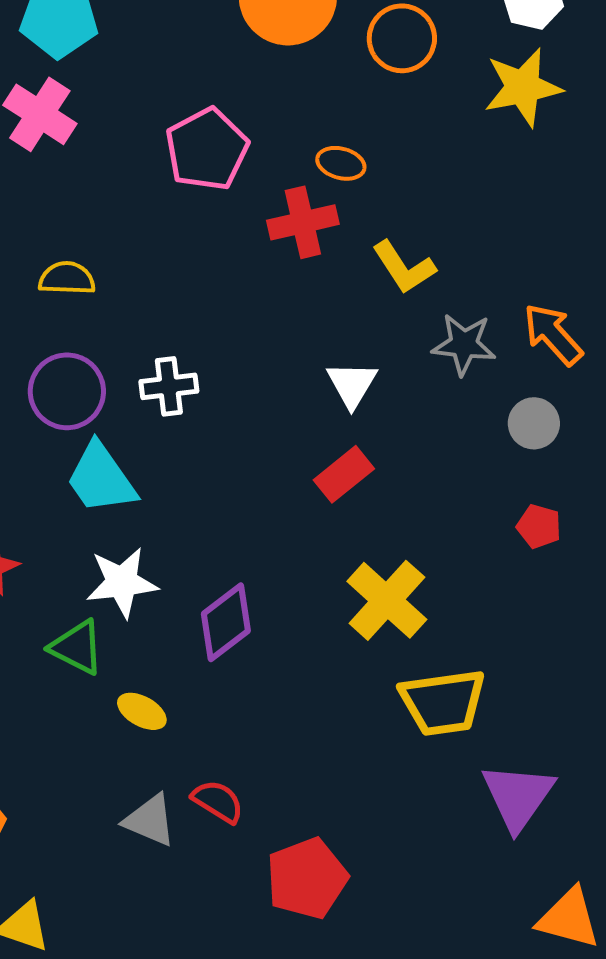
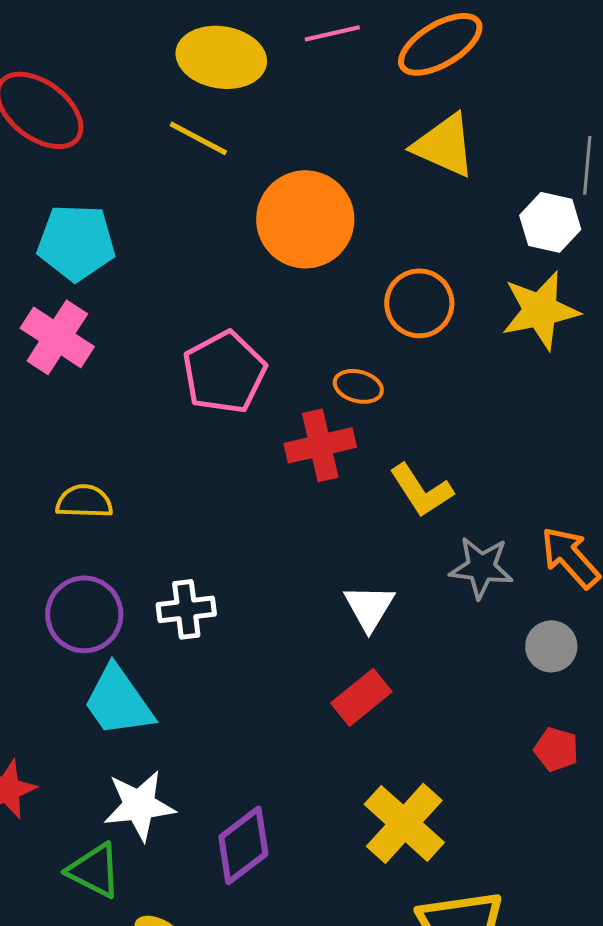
orange circle: (402, 38) -> (419, 303), moved

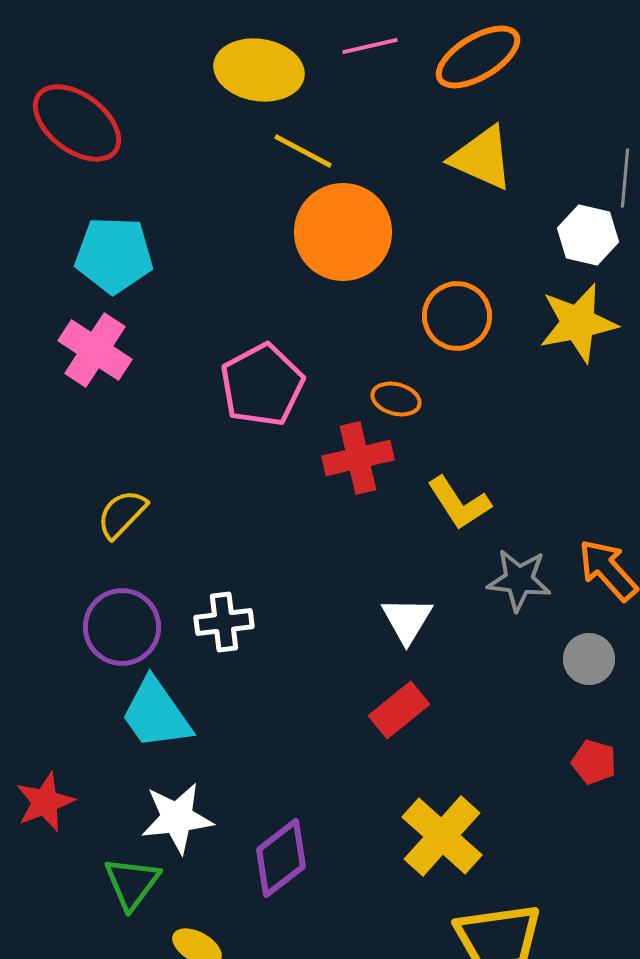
yellow line: (198, 138) -> (303, 151), moved
yellow semicircle: (84, 501) -> (122, 514), turned -48
green triangle: (94, 870) -> (132, 883), turned 40

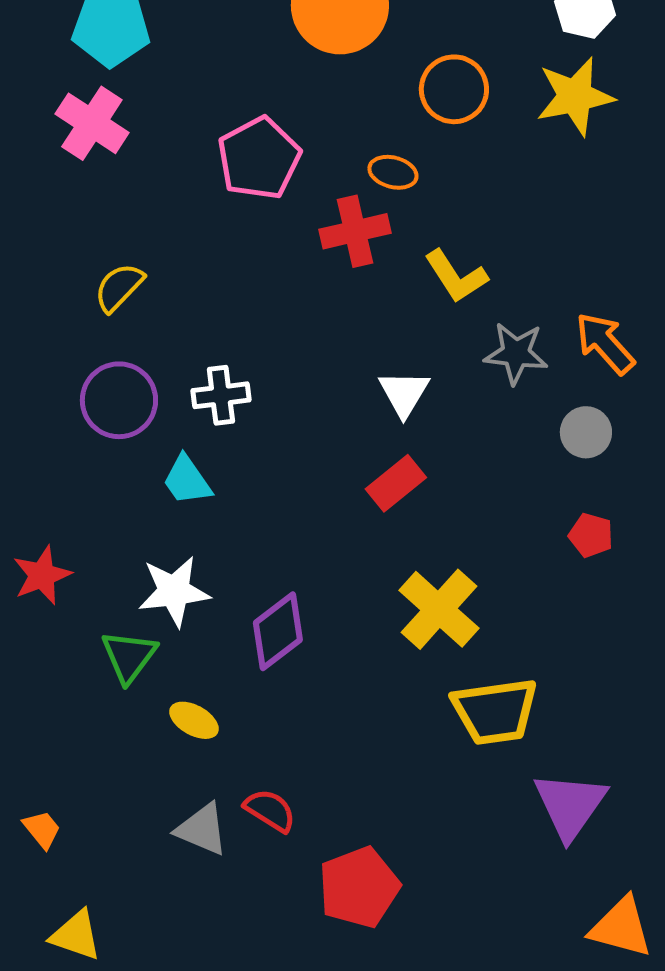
cyan trapezoid: (156, 714) -> (187, 480), moved, size x0.7

